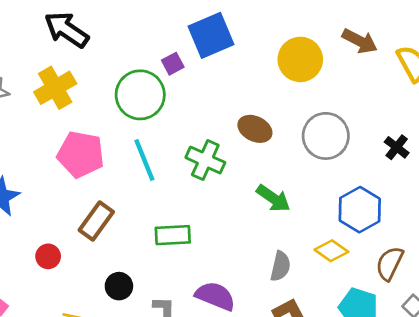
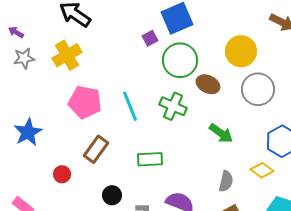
yellow circle: (300, 59) -> (241, 51), moved
green circle: (140, 95) -> (180, 60), moved

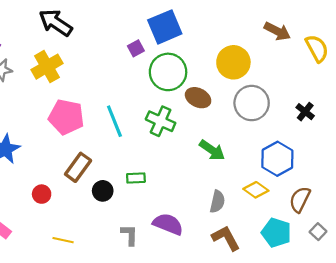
green rectangle: (150, 159) -> (136, 178), size x0.7
black circle: (112, 195) -> (103, 191), moved

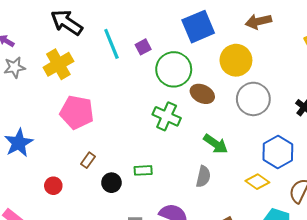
blue square: (165, 27) -> (198, 27), moved
brown arrow: (277, 31) -> (258, 21), moved, turned 140
cyan line: (114, 121) -> (111, 44), moved
brown rectangle: (78, 167) -> (88, 160), size x0.6
gray semicircle: (217, 202) -> (203, 177), moved

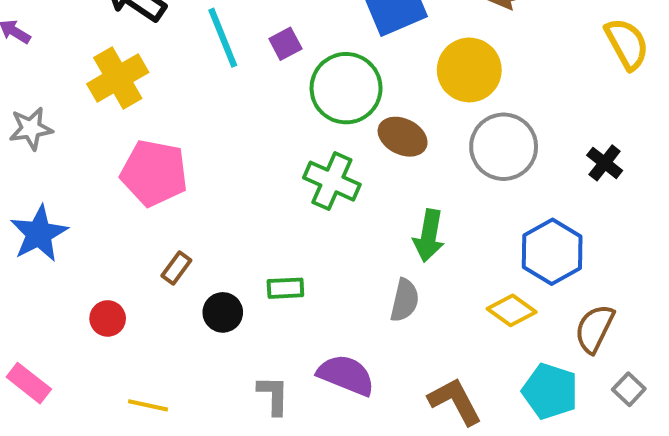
gray star: (15, 67) -> (31, 129), moved
green arrow: (216, 144) -> (429, 236), turned 65

